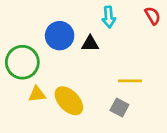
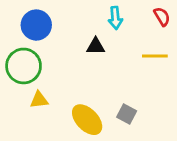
blue circle: (60, 36) -> (36, 25), moved
yellow line: (130, 81) -> (155, 56), moved
yellow ellipse: (69, 101) -> (87, 120), moved

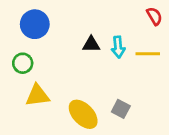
cyan arrow: (115, 18) -> (118, 47), moved
green circle: (24, 66) -> (23, 63), size x0.6
yellow triangle: (39, 100) -> (37, 95), size x1.4

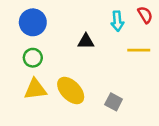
cyan arrow: (118, 47) -> (117, 21), moved
green circle: (23, 63) -> (33, 58), moved
yellow ellipse: (83, 114) -> (71, 91), moved

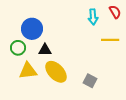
blue circle: (33, 22) -> (32, 29), moved
black triangle: (86, 41) -> (45, 50), moved
green circle: (33, 58) -> (18, 48), moved

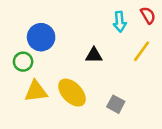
yellow line: (110, 40) -> (142, 51), turned -54
black triangle: (45, 50) -> (94, 55), moved

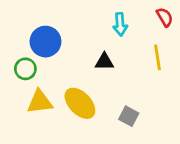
cyan arrow: (120, 22) -> (120, 24), moved
yellow line: (142, 51) -> (157, 57), turned -45

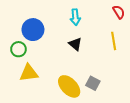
cyan arrow: (120, 24) -> (75, 17), moved
black triangle: (104, 62) -> (75, 44), turned 40
yellow ellipse: (80, 103) -> (69, 86), moved

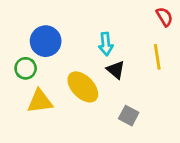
cyan arrow: (75, 17) -> (106, 44), moved
black triangle: (75, 44) -> (116, 70), moved
yellow ellipse: (69, 86) -> (83, 87), moved

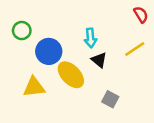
blue circle: (46, 41) -> (49, 51), moved
yellow line: (157, 57) -> (135, 49), turned 65
green circle: (26, 68) -> (22, 31), moved

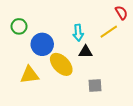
yellow line: (135, 49) -> (109, 32), moved
black triangle: (99, 60) -> (86, 52), turned -40
gray square: (110, 99) -> (95, 86), turned -32

